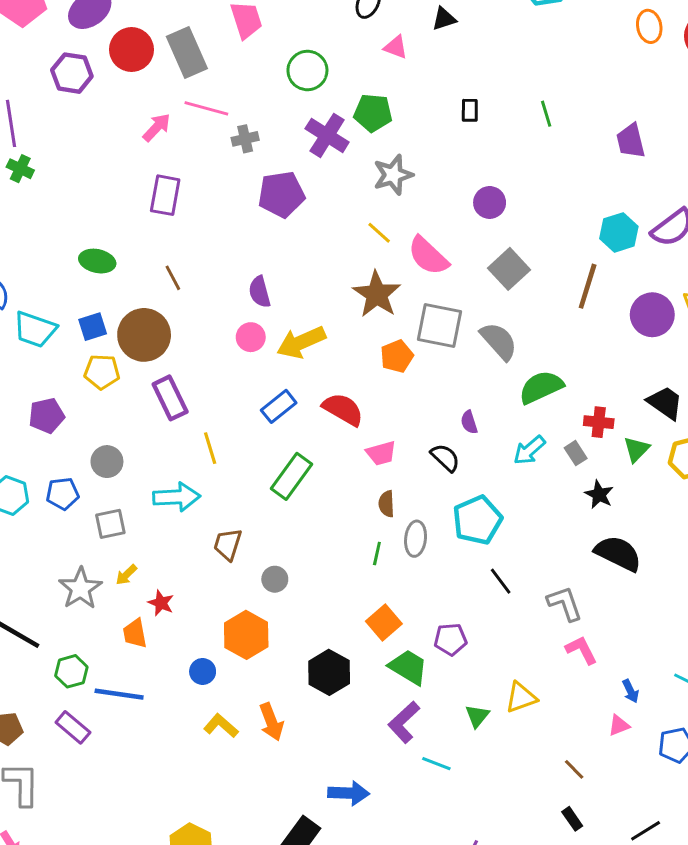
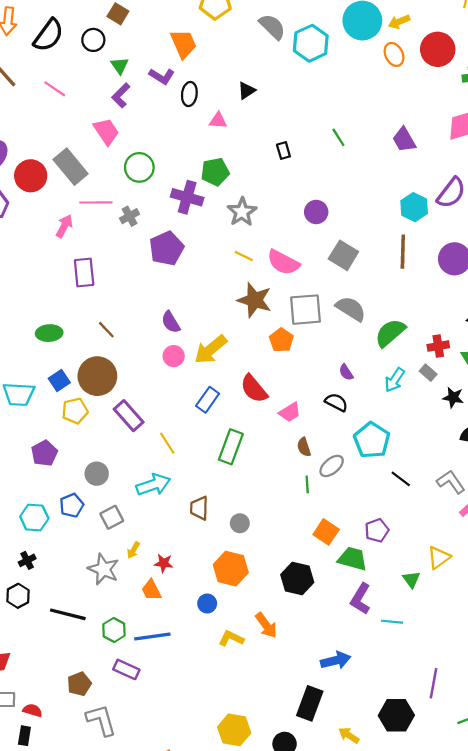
green circle: (307, 70) -> (139, 167), moved
red semicircle: (343, 409) -> (254, 389), turned -144
gray ellipse: (416, 539) -> (332, 466), turned 60

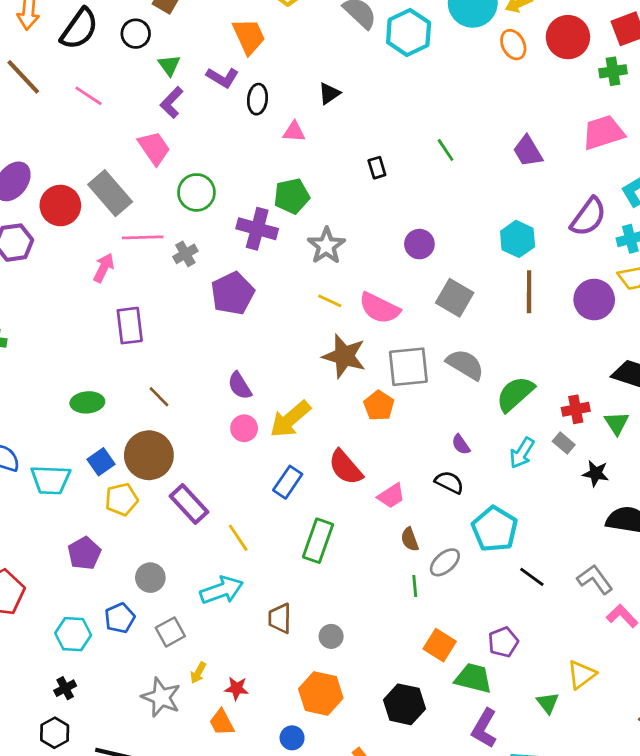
cyan hexagon: (414, 207) -> (518, 239), moved

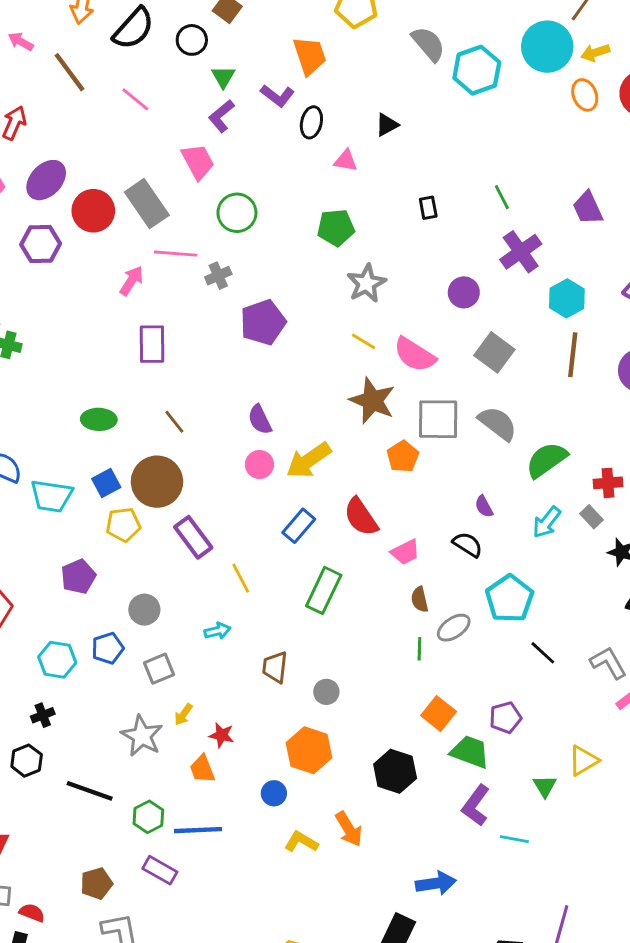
purple cross: (257, 229) -> (521, 252), moved, turned 33
cyan arrow: (222, 590) -> (217, 631), size x0.6

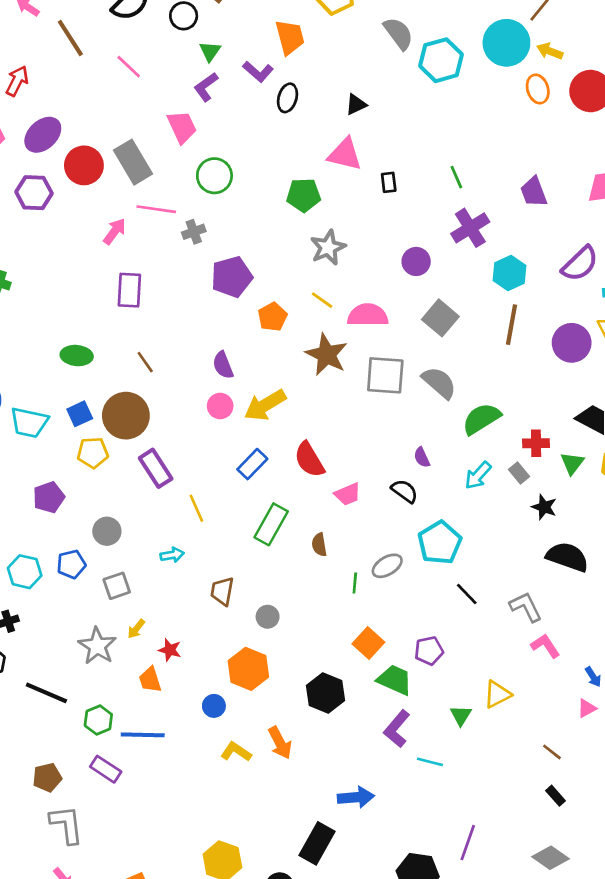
yellow arrow: (595, 53) -> (550, 51), turned 35
pink triangle: (346, 161) -> (345, 154), moved, size x1.6
pink semicircle: (415, 355) -> (368, 315), turned 144
orange pentagon: (403, 456) -> (272, 317), moved
brown semicircle: (420, 599) -> (319, 545), moved

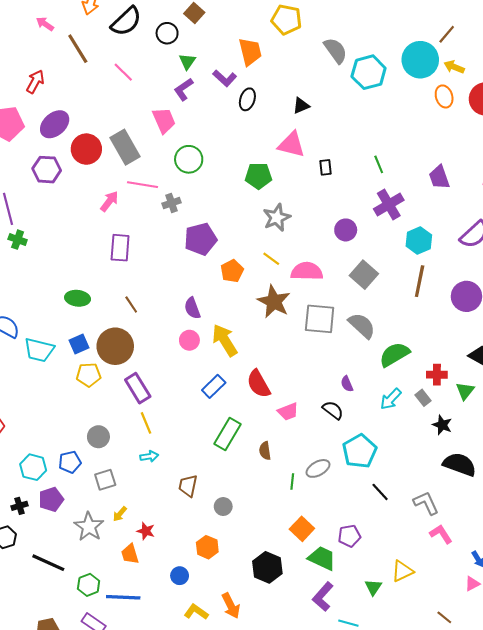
yellow arrow: (265, 405) -> (225, 340), turned 88
purple pentagon: (49, 497) -> (51, 499), moved
yellow line: (196, 508) -> (146, 423), moved
orange hexagon: (248, 669) -> (207, 547), size x0.7

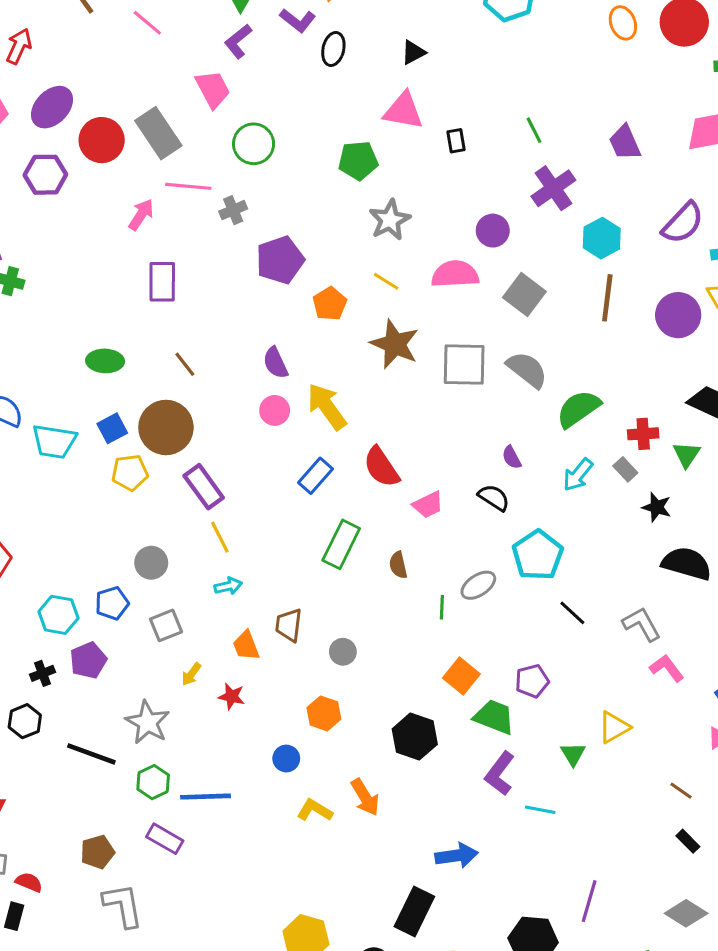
pink semicircle: (307, 271) -> (455, 274), moved
gray star: (89, 527) -> (148, 722), moved
orange trapezoid: (130, 554) -> (246, 646), moved

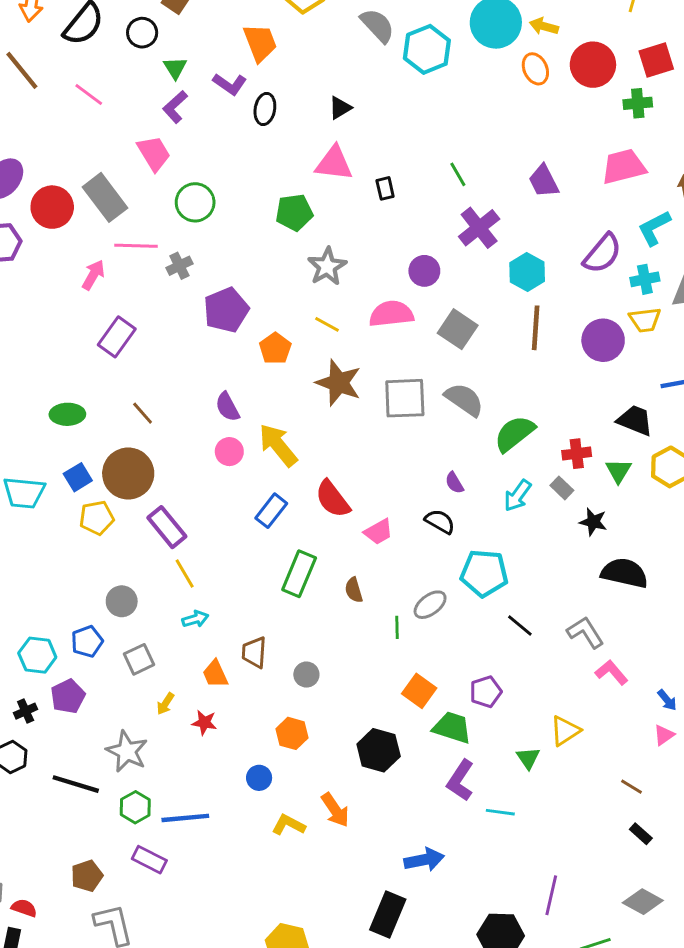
purple rectangle: (162, 282) -> (117, 337), turned 39
cyan pentagon: (538, 555) -> (484, 573), turned -30

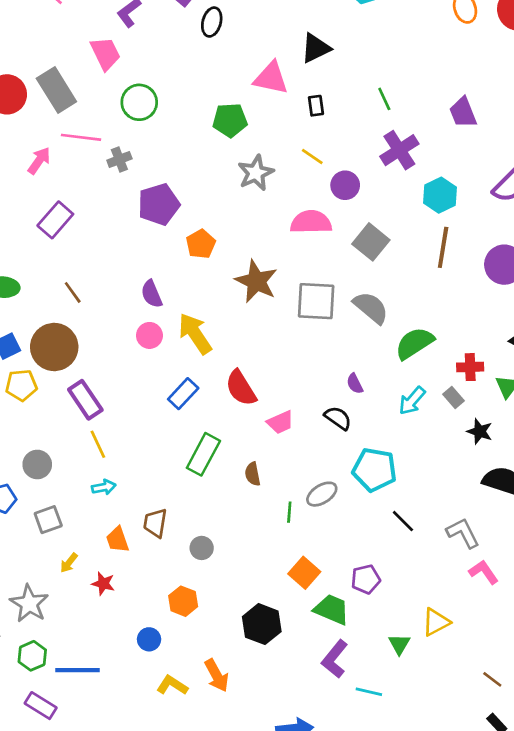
black triangle: (340, 108) -> (316, 48), moved, size x1.4
yellow line: (327, 324) -> (312, 156), moved

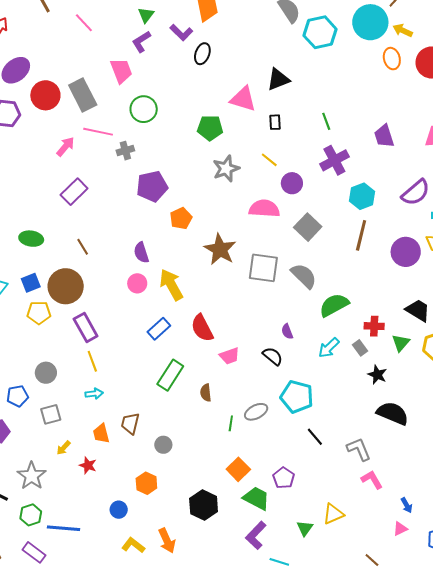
purple pentagon: (366, 579) -> (284, 478), turned -30

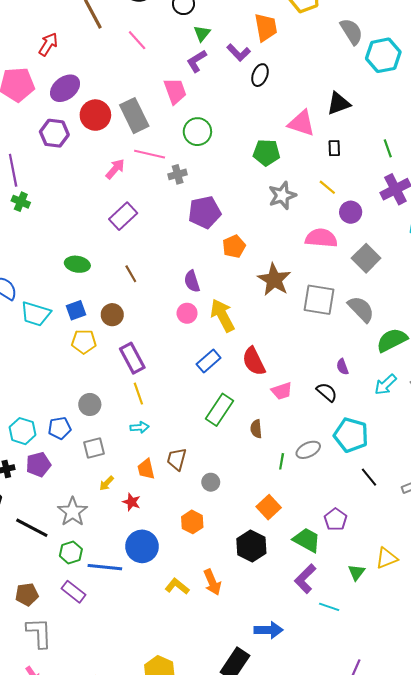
brown circle: (66, 286) -> (112, 315), size x0.6
orange square: (238, 469) -> (269, 507), moved
blue circle: (119, 510) -> (142, 546), moved, size x1.8

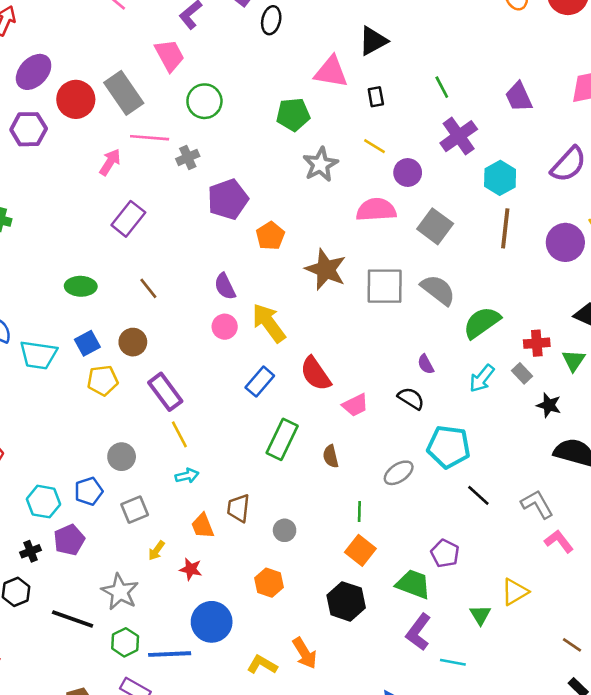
green line: (282, 461) -> (359, 511), moved

